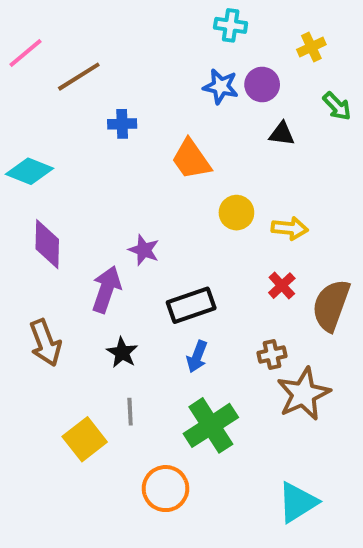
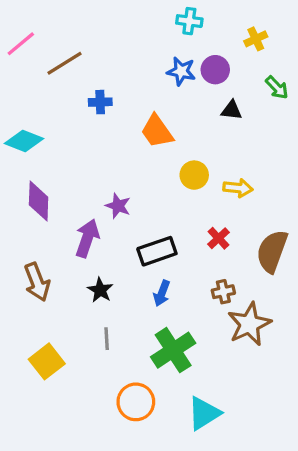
red cross: (282, 286) -> (219, 238), moved
yellow square: (85, 439) -> (47, 361), moved
cyan triangle: (298, 502) -> (204, 413), moved

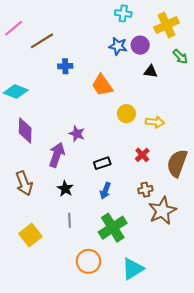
yellow cross: (256, 39) -> (167, 25), size x1.6
black rectangle: (157, 251) -> (102, 163), size x0.7

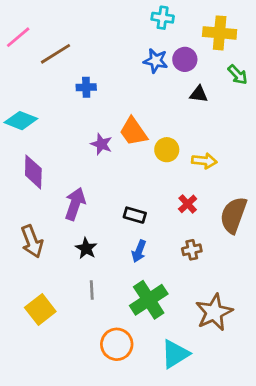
yellow cross: (167, 25) -> (220, 33), turned 30
orange trapezoid: (102, 85) -> (133, 132), moved
purple star: (77, 134) -> (101, 144), moved
black rectangle: (102, 163) -> (135, 215), turned 35
brown star: (162, 211) -> (214, 312), moved

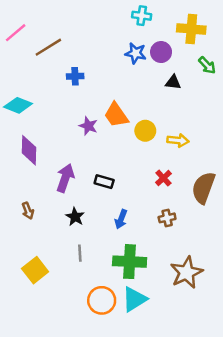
black rectangle: (135, 215) -> (104, 182), moved
brown arrow: (32, 241) -> (28, 211), size x0.6
green cross: (149, 300) -> (130, 262), turned 36
cyan triangle: (175, 354) -> (134, 299), moved

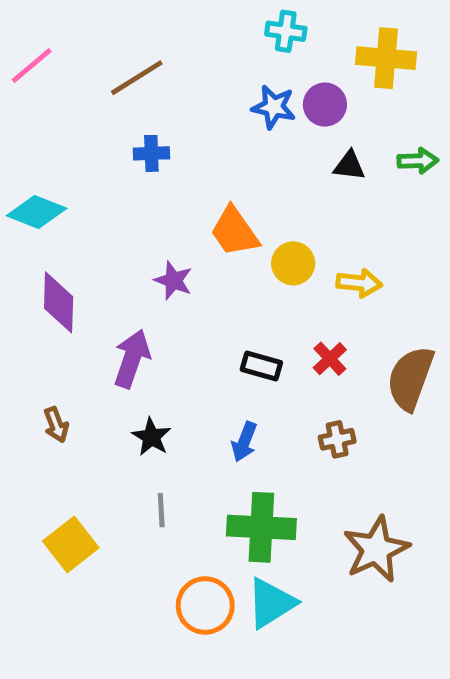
brown line: (48, 47) -> (137, 78), moved
green arrow: (207, 65) -> (418, 161), moved, turned -48
purple star: (88, 126) -> (173, 280), moved
black rectangle: (104, 182) -> (261, 366), moved

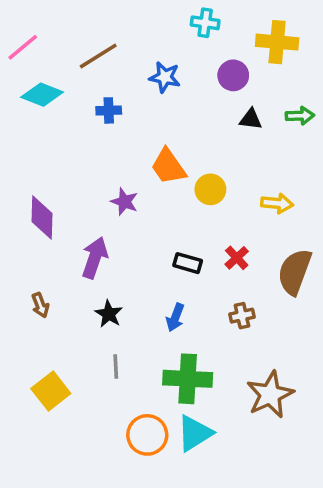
blue star: (274, 107) -> (165, 77), moved
cyan diamond: (37, 212) -> (42, 95), moved
yellow arrow: (359, 283) -> (277, 203), moved

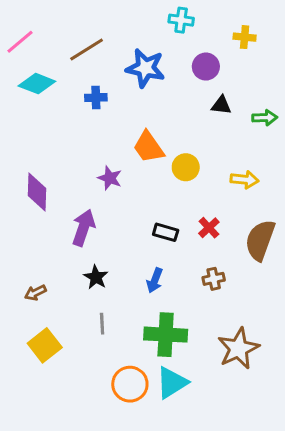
yellow cross: (277, 42) -> (245, 37), size x0.6
blue star: (165, 77) -> (145, 68), size x1.4
green arrow: (300, 116) -> (265, 118), moved
brown arrow: (40, 305) -> (35, 293), moved, turned 85

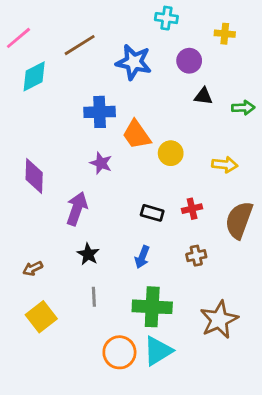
cyan diamond: (37, 84) -> (34, 76), turned -48
blue cross: (96, 98) -> (100, 112), moved, size x1.5
red cross: (209, 228) -> (192, 209), turned 30

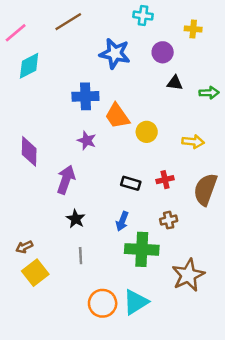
brown line: (80, 45) -> (68, 22), moved
brown arrow: (33, 268) -> (24, 247), moved
green cross: (152, 307) -> (142, 249), moved

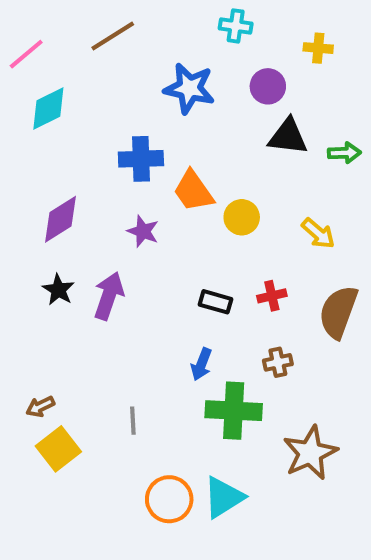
black triangle: (175, 83) -> (288, 137), size x1.5
yellow arrow: (193, 142) -> (318, 233), turned 35
purple diamond: (29, 151) -> (60, 219), moved, turned 56
black star: (76, 219) -> (58, 290), moved

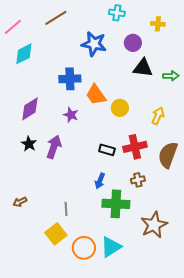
yellow arrow: (318, 233) -> (158, 116), turned -108
red cross: (272, 296) -> (135, 147), size x1.6
yellow square: (58, 449) -> (56, 234), moved

